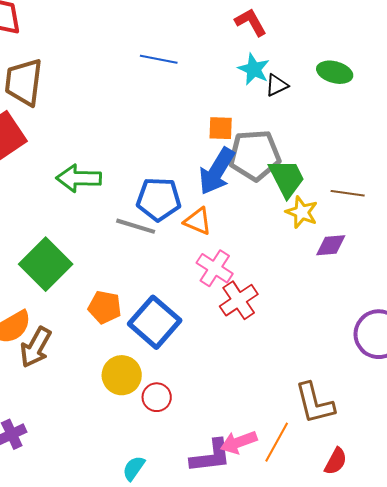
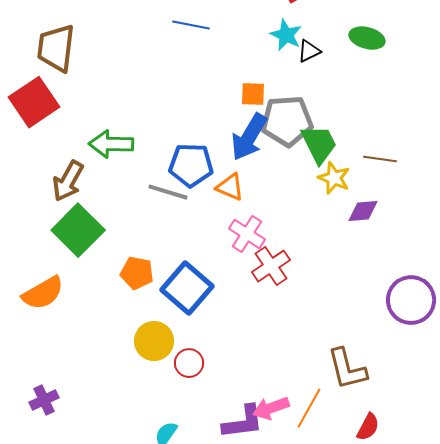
brown arrow: (36, 347) -> (68, 181), moved

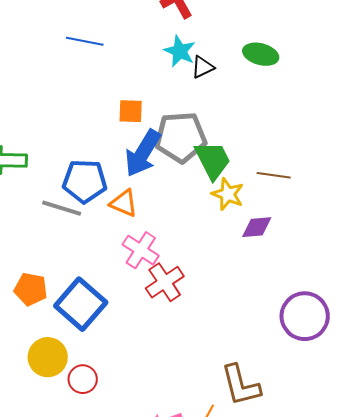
orange square: (253, 94) -> (131, 111), moved

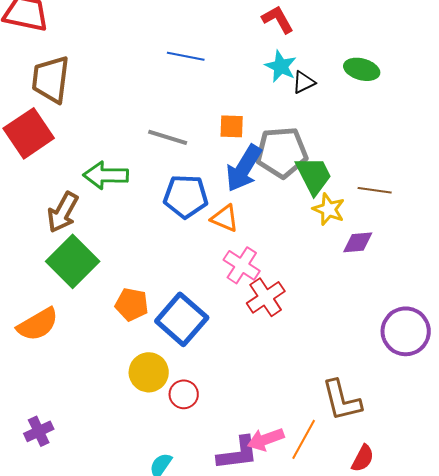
gray line: (62, 208) -> (168, 137), moved

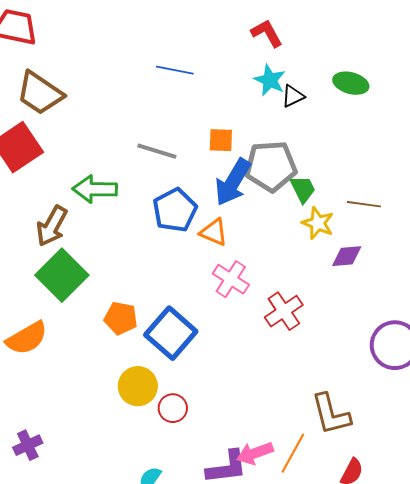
brown trapezoid: (51, 79) -> (40, 93), turned -63
green trapezoid: (314, 175) -> (303, 189), size x0.7
blue pentagon: (186, 196) -> (175, 210), turned -30
red cross: (266, 297) -> (284, 311), moved

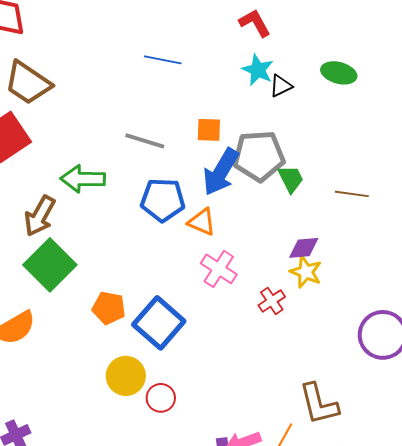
blue pentagon: (175, 210) -> (163, 200), turned 30
yellow star: (318, 223) -> (306, 272), moved
purple diamond: (347, 256) -> (304, 248), moved
red cross: (284, 311) -> (272, 301), size x0.7

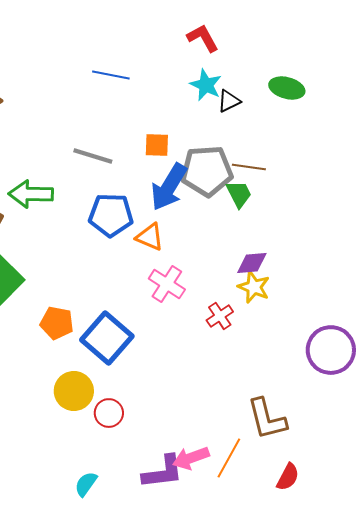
brown line: (352, 194) -> (249, 167), moved

